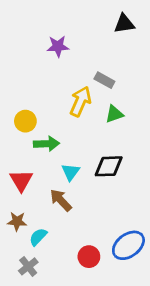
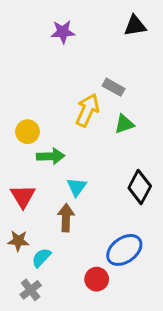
purple star: (58, 46) -> (63, 32), moved
black diamond: (109, 166) -> (140, 187), moved, turned -60
brown arrow: (61, 200) -> (66, 218), turned 45
blue ellipse: (128, 245) -> (124, 250), moved

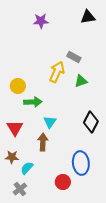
blue ellipse: (124, 250) -> (81, 163), turned -60

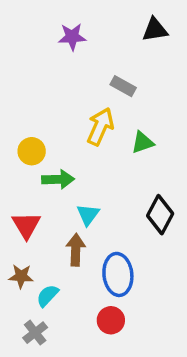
gray rectangle: (74, 57) -> (123, 86), moved
blue ellipse: (81, 163) -> (118, 274), moved

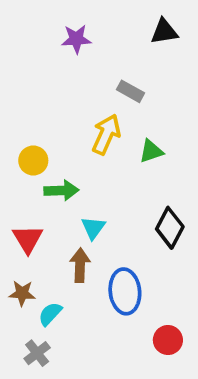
red circle: (111, 320) -> (168, 340), moved

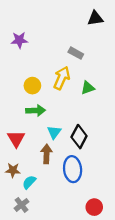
purple star: (76, 39) -> (19, 40), moved
yellow circle: (33, 161) -> (32, 86), moved
black diamond: (170, 228) -> (79, 137), moved
red circle: (168, 340) -> (94, 207), moved

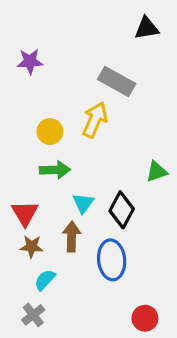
gray rectangle: (76, 53) -> (117, 81), size x1.5
green triangle: (88, 88) -> (157, 172), moved
brown star: (13, 170) -> (32, 247), moved

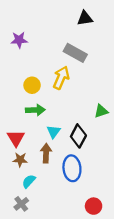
black triangle: (147, 28) -> (85, 18), moved

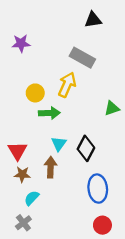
green arrow: (35, 110) -> (49, 113), moved
green triangle: (101, 111) -> (112, 108), moved
blue ellipse: (72, 168) -> (98, 189), moved

